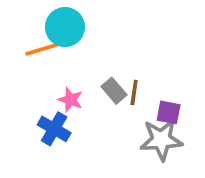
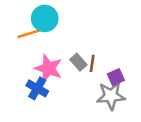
pink star: (70, 100) -> (48, 68), size x1.6
purple square: (169, 112) -> (116, 77), turned -35

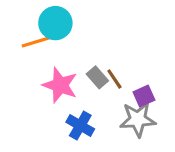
brown line: (92, 63) -> (114, 79), turned -42
blue cross: (37, 88) -> (80, 126), moved

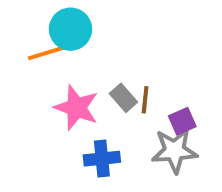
brown line: (114, 79) -> (145, 100), turned 40
blue cross: (80, 126) -> (102, 159), turned -36

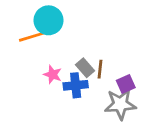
pink star: (76, 108) -> (53, 74), size x0.6
blue cross: (102, 159) -> (76, 85), moved

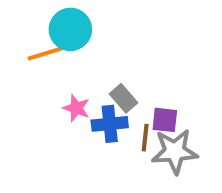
brown line: (100, 69) -> (145, 138), moved
purple square: (126, 84) -> (165, 120), moved, turned 30

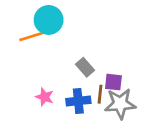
pink star: (76, 108) -> (45, 97), moved
blue cross: (110, 124) -> (78, 101), moved

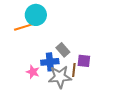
blue cross: (78, 101) -> (50, 62), moved
gray star: (120, 104) -> (60, 77), moved

